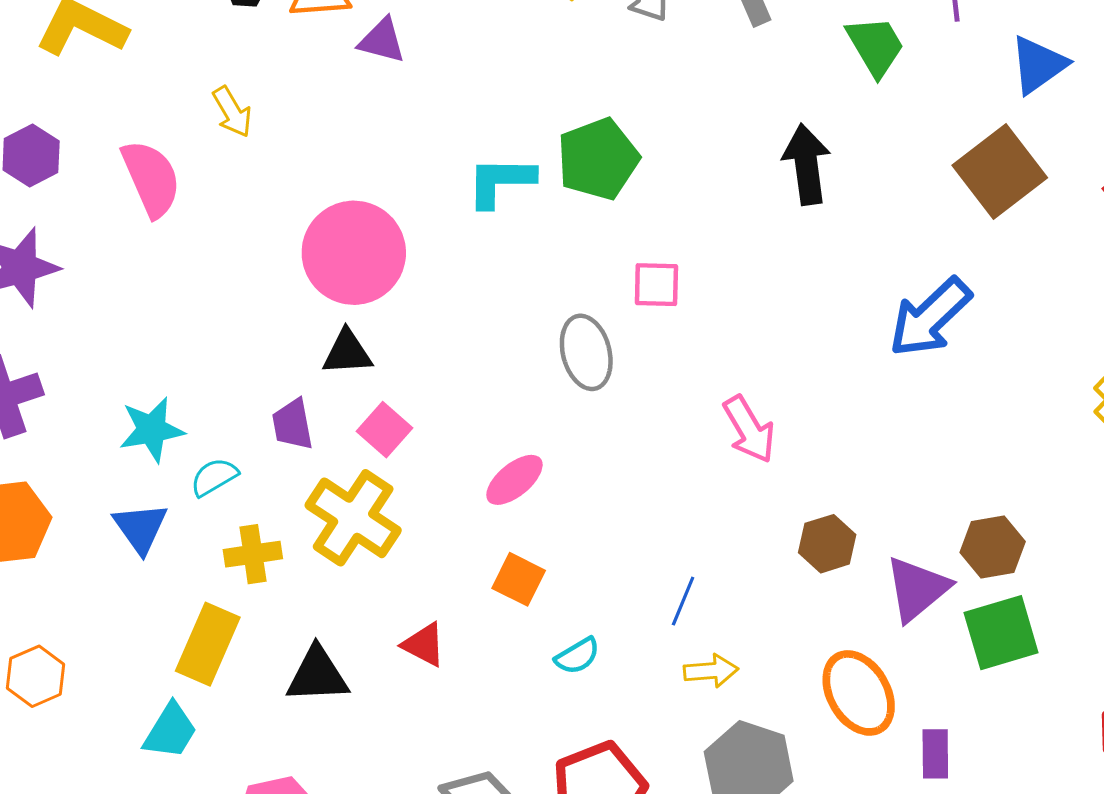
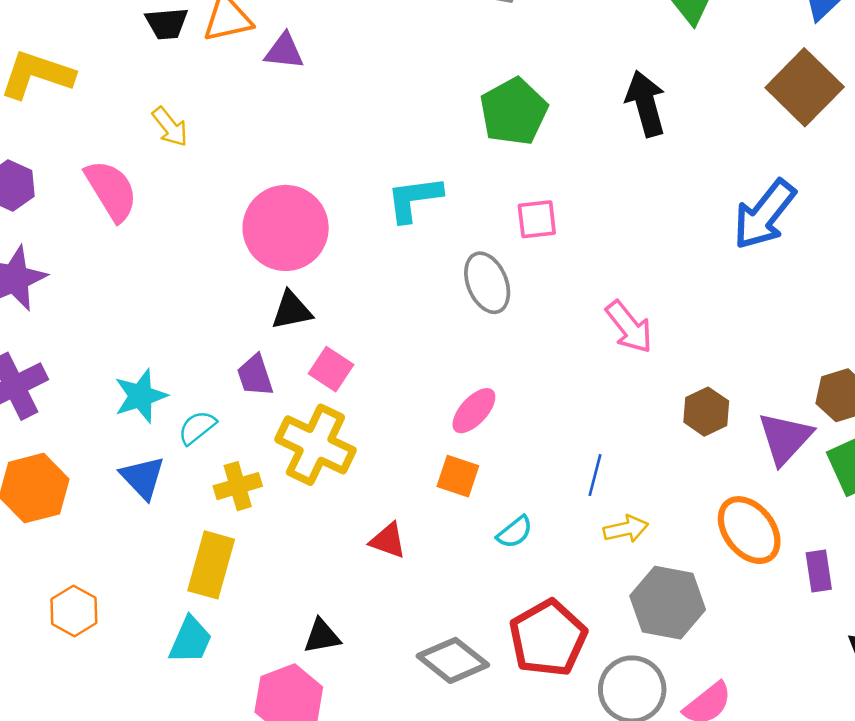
green pentagon: (598, 159) -> (514, 112), moved
cyan L-shape: (501, 182) -> (414, 199), moved
pink ellipse: (514, 480) -> (474, 411), moved
black triangle: (317, 675) -> (322, 636), moved, size x0.7

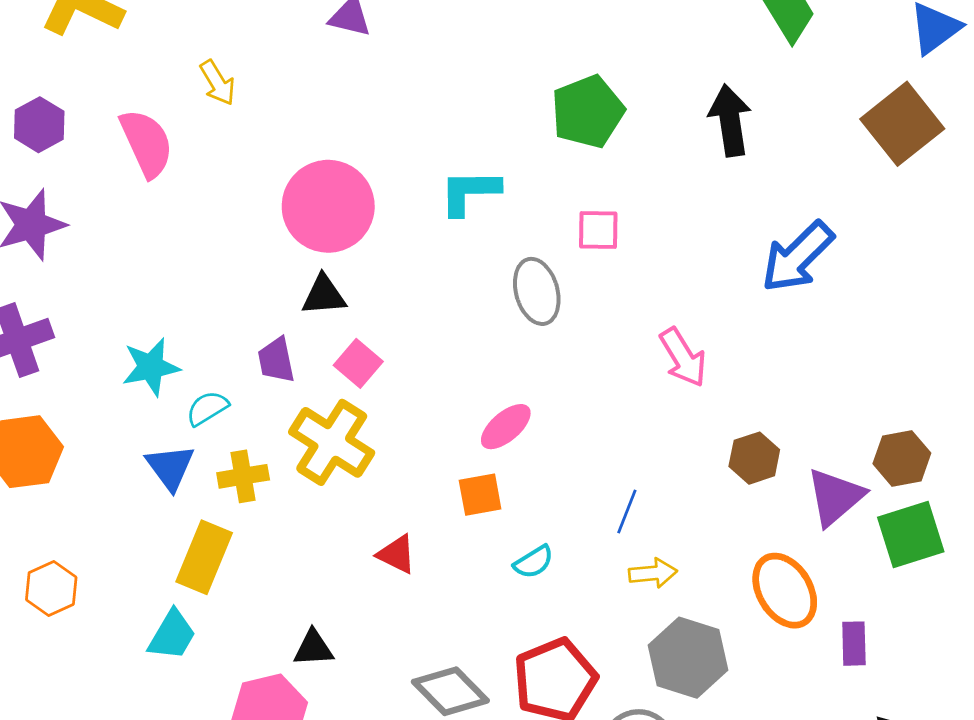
blue arrow: (764, 215) -> (797, 257), moved
orange square: (458, 476) -> (480, 495), turned -36
blue triangle: (143, 478) -> (170, 467), moved

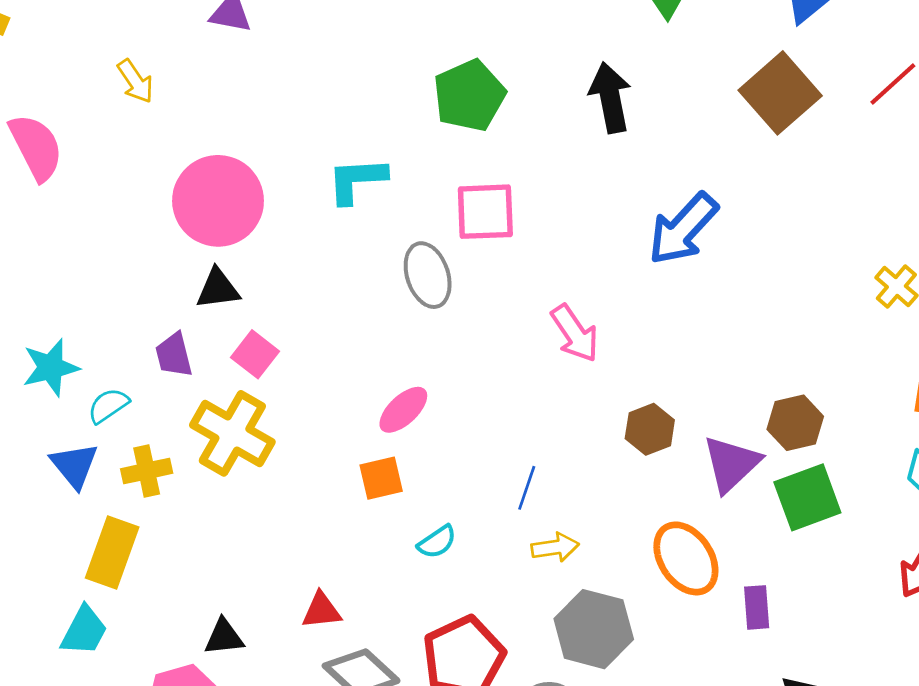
yellow arrow: (218, 83) -> (135, 81), moved
pink square: (598, 230) -> (485, 212), size x1.4
red triangle: (397, 554) -> (322, 611), moved, turned -30

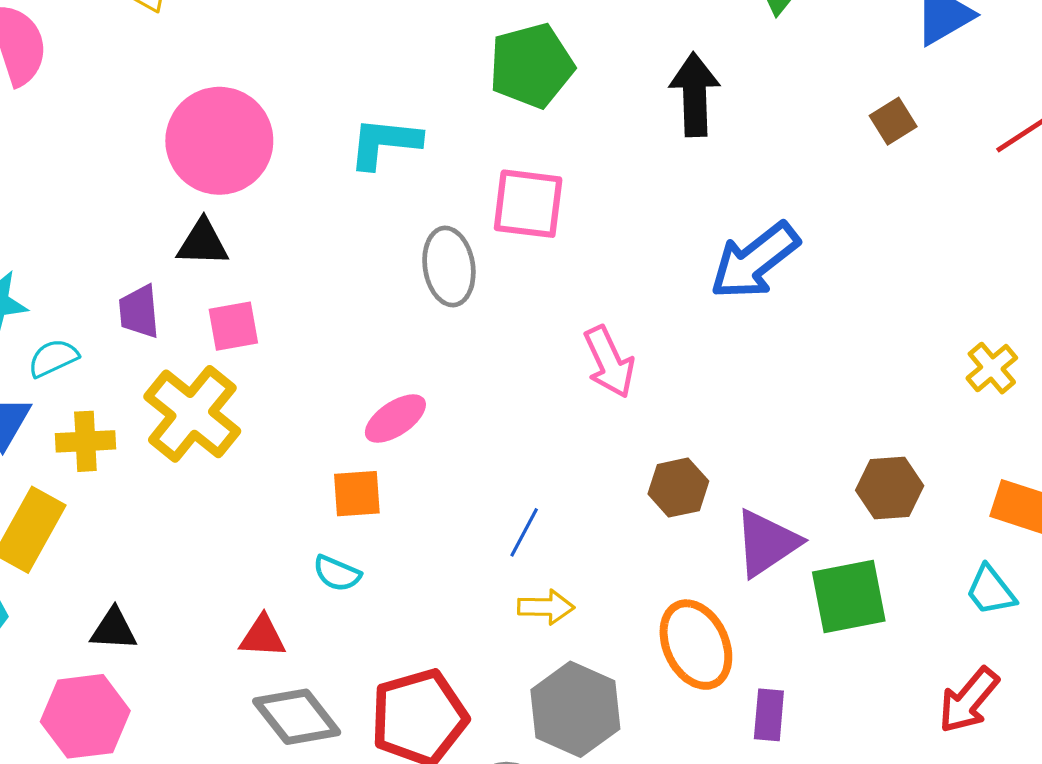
brown square: (780, 93) -> (893, 121), size x0.5
pink square: (255, 354) -> (233, 326), turned 33
brown hexagon: (795, 423) -> (890, 488), moved
cyan semicircle: (437, 542) -> (337, 573), moved, turned 48
black triangle: (224, 637) -> (114, 629), moved

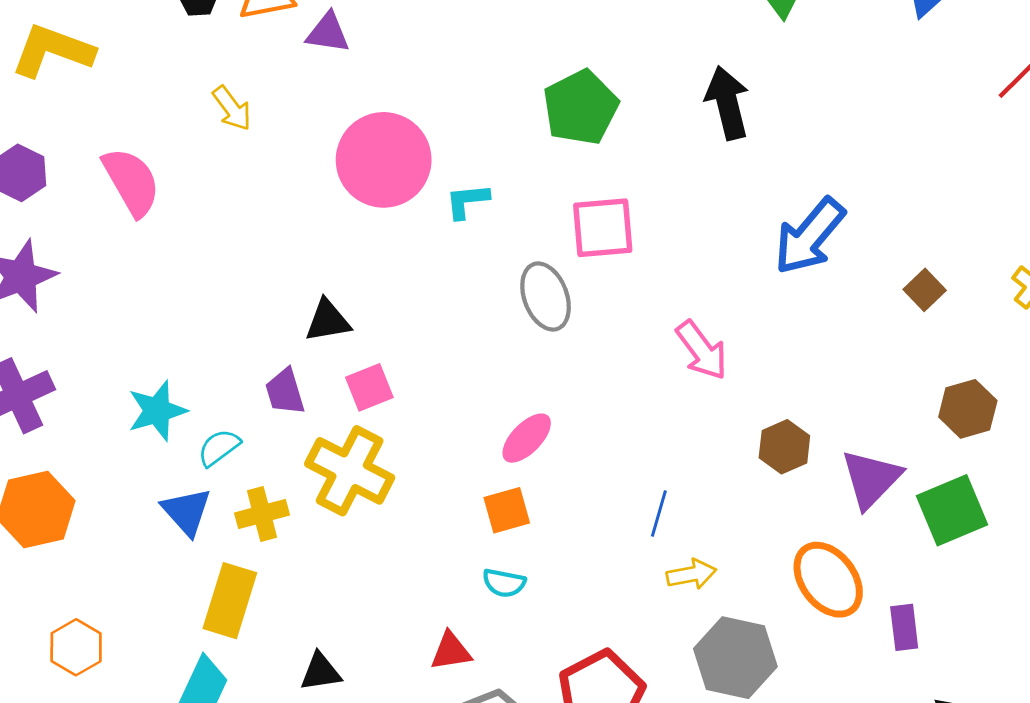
brown square: (893, 121) -> (925, 290), moved
pink circle: (219, 141) -> (384, 160), moved
cyan L-shape: (385, 143) -> (467, 201), size x0.7

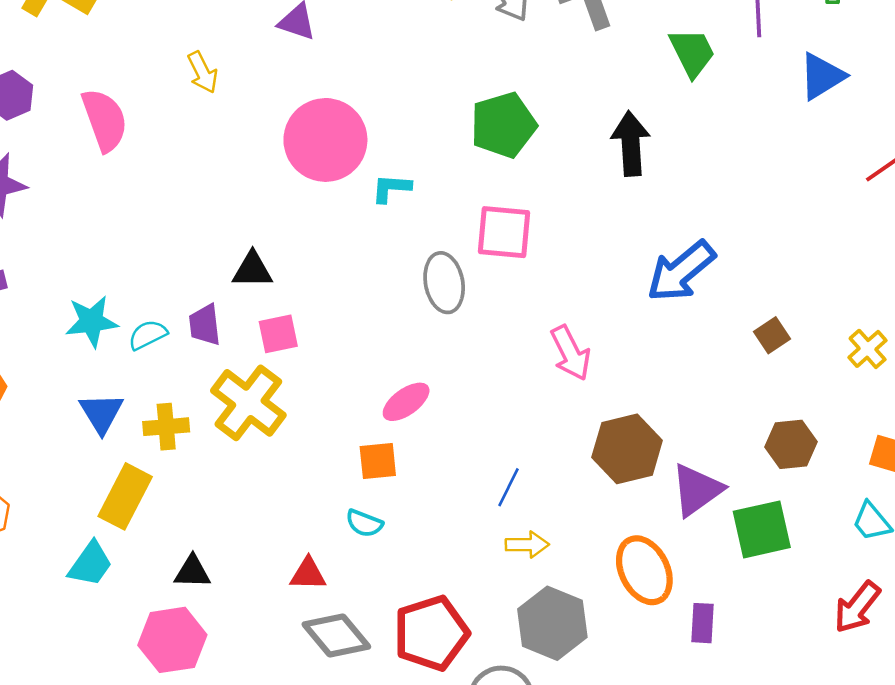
brown hexagon: (784, 447) -> (627, 449), size x1.5
cyan semicircle: (219, 448) -> (148, 335), moved

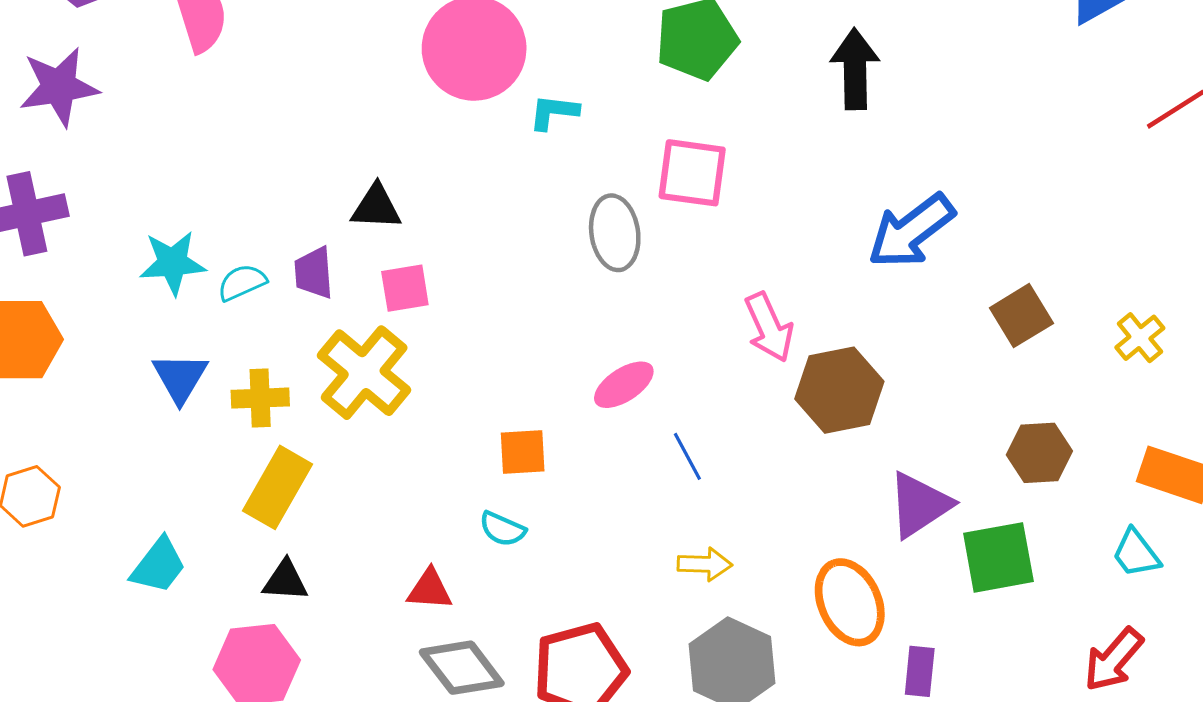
brown square: (772, 335) -> (1021, 316), size x1.4
pink ellipse: (406, 402) -> (624, 385), moved
brown hexagon: (627, 449) -> (839, 390), moved
blue line: (509, 487) -> (687, 456), moved, turned -57
yellow rectangle: (125, 496) -> (277, 487), moved

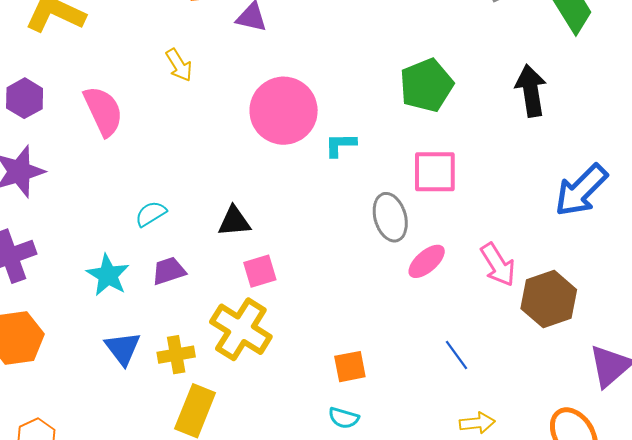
cyan star: (173, 263) -> (108, 275), turned -30
purple trapezoid: (314, 273) -> (169, 271), moved, turned 84
cyan semicircle: (242, 282) -> (151, 214), moved
pink ellipse: (624, 385) -> (427, 261), moved

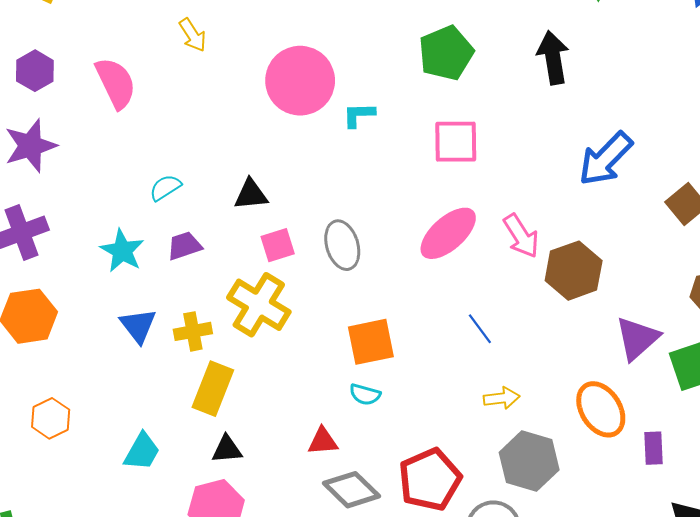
gray ellipse: (390, 217) -> (342, 245), moved
pink ellipse: (427, 261) -> (448, 233), size x1.5
orange square: (350, 367) -> (371, 342), size x1.4

